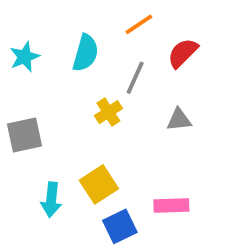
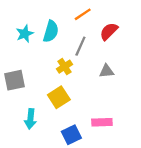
cyan star: (25, 57) -> (25, 34), moved
yellow square: (99, 184) -> (59, 97), moved

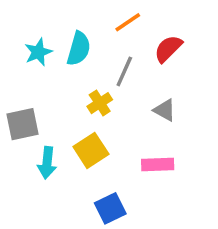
gray triangle: (107, 71) -> (165, 110), turned 35
cyan arrow: (30, 119) -> (47, 163), moved
pink rectangle: (102, 122) -> (158, 164), moved

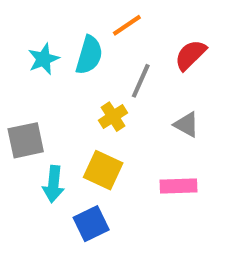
orange line: (128, 22) -> (127, 25), moved
yellow square: (91, 150) -> (103, 170), turned -32
blue square: (110, 208) -> (91, 224), moved

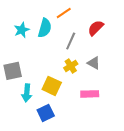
yellow cross: (113, 117) -> (71, 66), moved

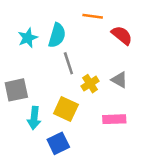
orange line: (64, 13) -> (93, 16), moved, turned 42
red semicircle: (96, 28) -> (122, 35), turned 84
gray line: (71, 41) -> (68, 63), moved, turned -42

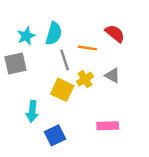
orange line: (93, 16) -> (87, 48), moved
gray square: (16, 90) -> (15, 63), moved
yellow square: (66, 109) -> (62, 90), moved
pink rectangle: (114, 119) -> (108, 126), moved

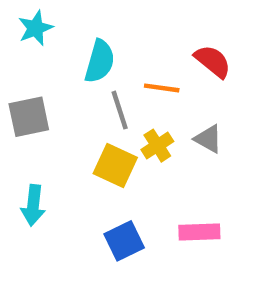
cyan star: (26, 36) -> (35, 28), moved
cyan arrow: (32, 111) -> (33, 205), moved
blue square: (55, 135) -> (124, 241), moved

